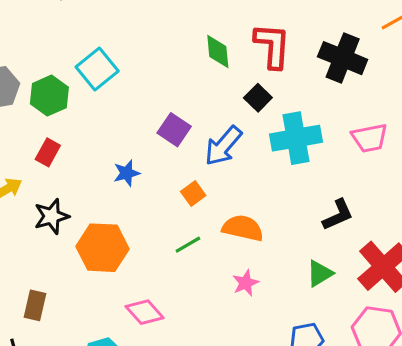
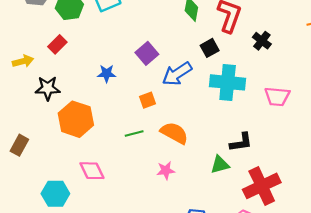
black cross: (343, 58) -> (262, 41), moved, size x0.6
green triangle: (320, 273) -> (220, 165), moved

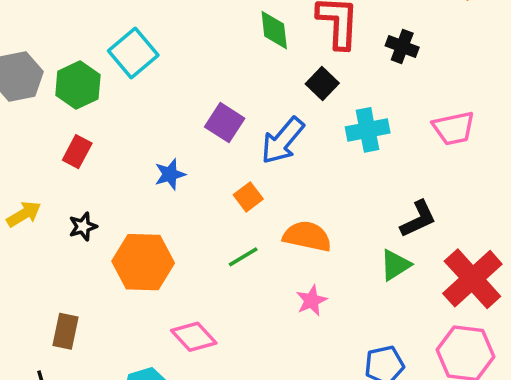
yellow arrow: (23, 61) -> (24, 214), moved
cyan cross: (228, 82) -> (368, 130), size x0.7
black star: (48, 88) -> (83, 227), size x0.7

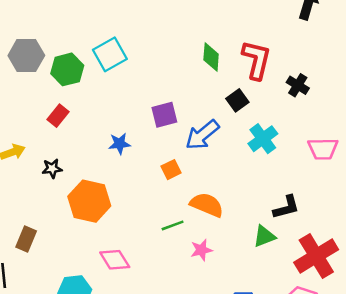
purple square: (225, 123) -> (164, 115), turned 32
cyan cross: (368, 130) -> (263, 139), turned -36
green line: (243, 257) -> (173, 225), moved

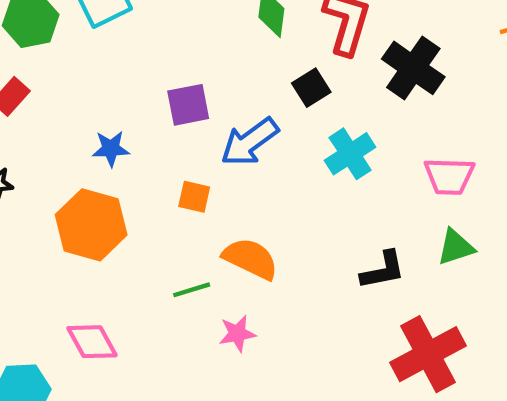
black cross: (298, 85) -> (413, 68), size x1.6
orange square: (171, 170) -> (194, 197), turned 36
orange hexagon: (89, 201) -> (91, 225), moved
green triangle: (264, 236) -> (456, 247), moved

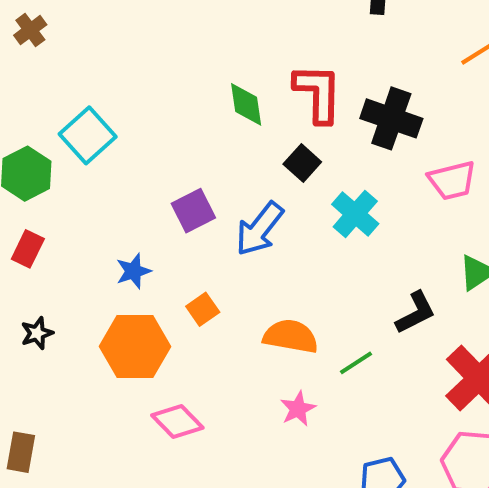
pink trapezoid: (449, 176) -> (452, 180), moved
orange square: (194, 197) -> (203, 309), moved, turned -32
green line: (192, 290) -> (356, 363), moved
pink diamond: (92, 342) -> (177, 421), moved

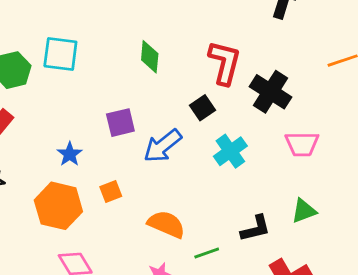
green diamond: (246, 104) -> (150, 57), moved
cyan square: (88, 135) -> (60, 54), turned 36
blue star: (133, 271) -> (70, 154), turned -30

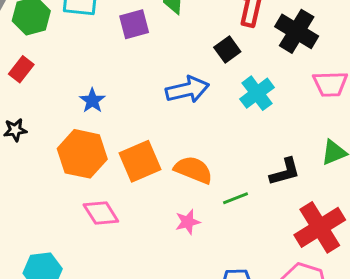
purple square: (120, 123) -> (134, 24), moved
blue arrow: (163, 146) -> (187, 90), turned -153
orange square: (111, 191) -> (140, 161), moved, size x1.8

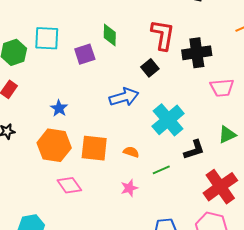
black cross: (297, 31) -> (197, 53), turned -36
cyan cross: (257, 93) -> (168, 120), moved, size x1.4
orange square: (140, 161) -> (94, 148), turned 32
orange semicircle: (193, 170) -> (131, 152), size x0.6

